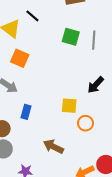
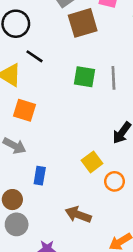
yellow square: (69, 106) -> (92, 162), turned -35

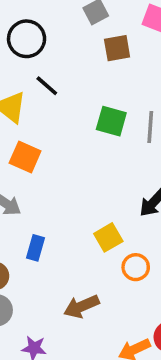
brown square: (83, 23) -> (117, 48), size x0.7
brown arrow: (78, 215) -> (81, 306), turned -50

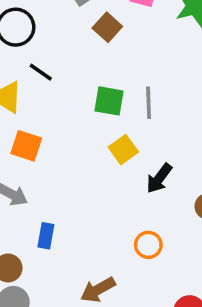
brown square: (117, 48) -> (107, 27), turned -32
yellow square: (108, 237) -> (123, 150), moved

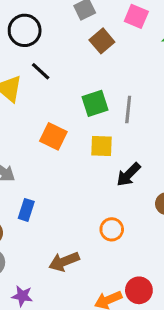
green square: (109, 101) -> (95, 103), turned -36
orange square: (26, 146) -> (53, 136), moved
yellow square: (123, 150) -> (102, 146), turned 30

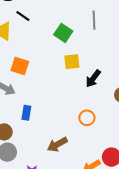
green square: (95, 103) -> (63, 33), turned -30
gray line: (128, 109) -> (94, 20), moved
orange square: (53, 136) -> (20, 66), moved

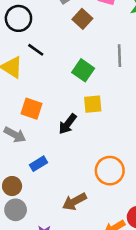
black arrow: (93, 78) -> (68, 124), moved
blue rectangle: (26, 113) -> (38, 164), turned 48
orange circle: (87, 118) -> (110, 171), size x1.5

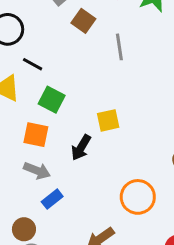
gray line: (119, 56) -> (119, 47), moved
green square: (83, 70) -> (52, 100), moved
gray arrow: (15, 135) -> (37, 171), moved

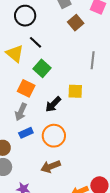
gray line: (119, 47) -> (93, 60), moved
gray arrow: (37, 171) -> (21, 112), turned 78
orange circle: (138, 197) -> (54, 136), moved

